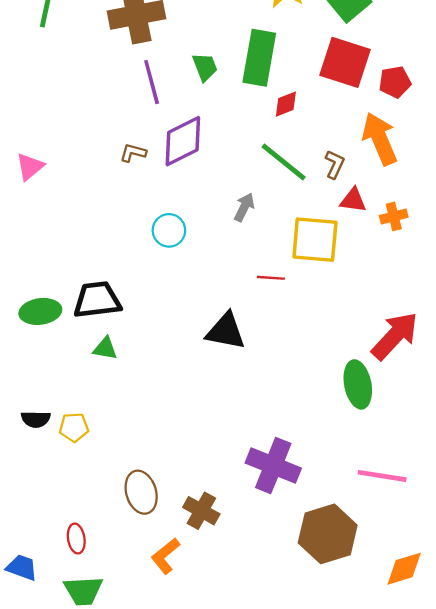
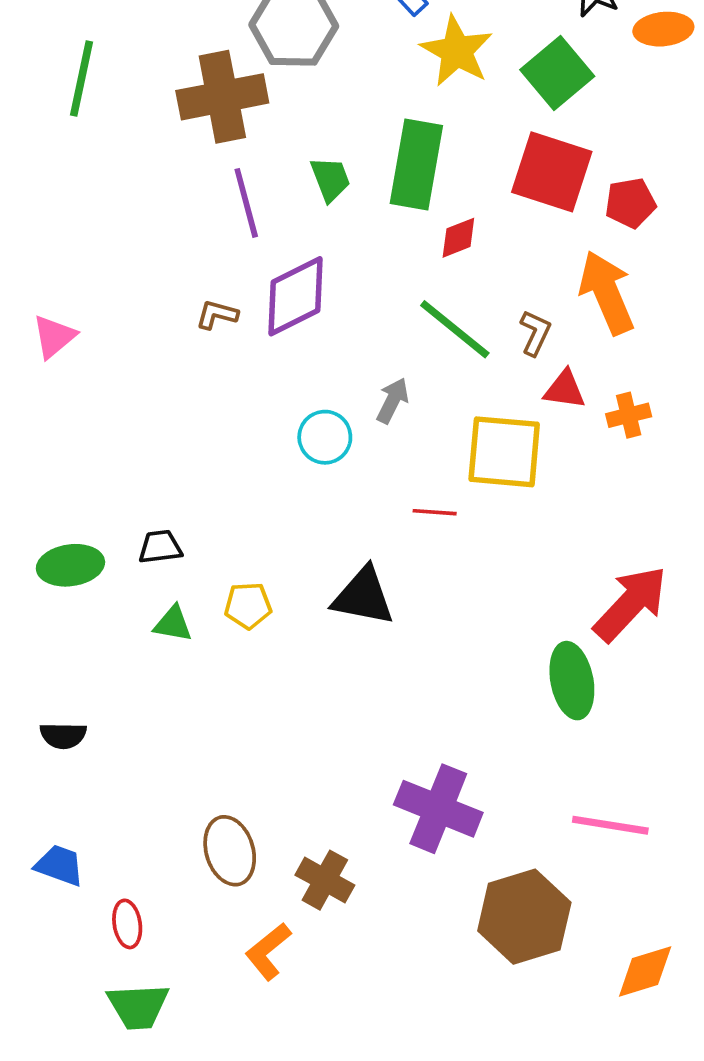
cyan circle: (169, 230) -> (325, 437), moved
black trapezoid: (97, 300) -> (160, 547), size x0.6
yellow pentagon: (74, 427) -> (248, 606), moved
blue trapezoid: (22, 568) -> (59, 865), moved

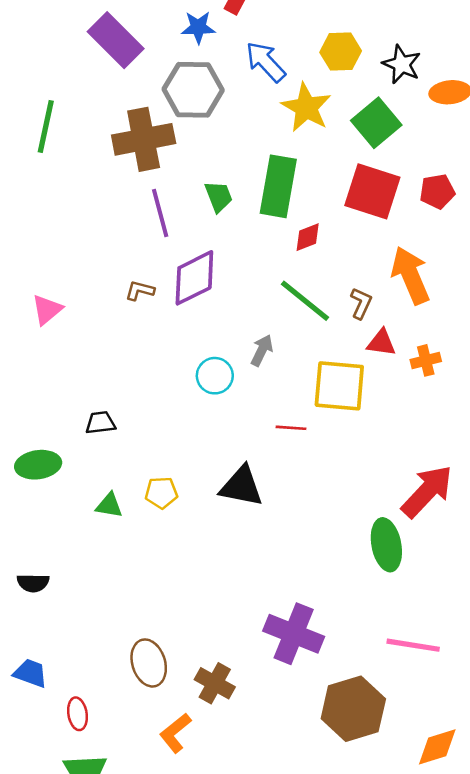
red pentagon: (630, 203) -> (437, 191), moved
pink triangle: (54, 337) -> (47, 310), moved
black trapezoid: (160, 547) -> (100, 423), moved

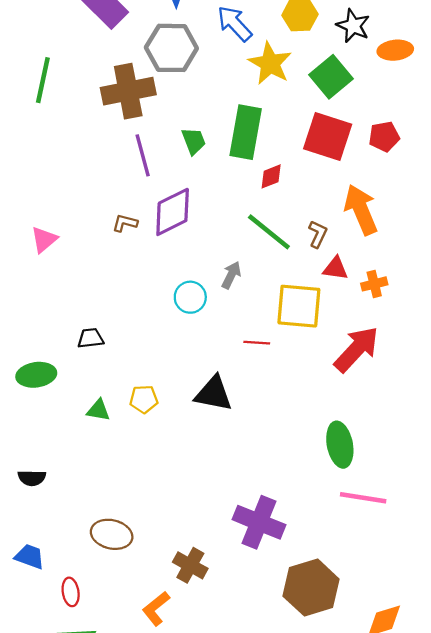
red arrow: (427, 491) -> (356, 349), moved
pink line: (413, 645) -> (363, 498), moved
brown ellipse: (149, 663) -> (112, 534), moved, turned -60

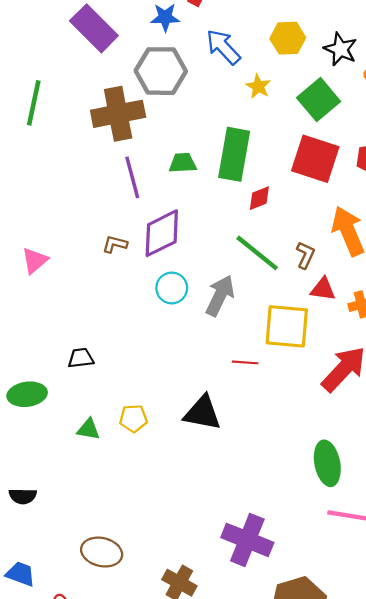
yellow star: (270, 63) -> (258, 86), size x0.6
green trapezoid: (194, 141) -> (183, 163), turned -72
gray arrow: (231, 275) -> (220, 296), size x1.5
cyan circle: (190, 297) -> (172, 288), moved

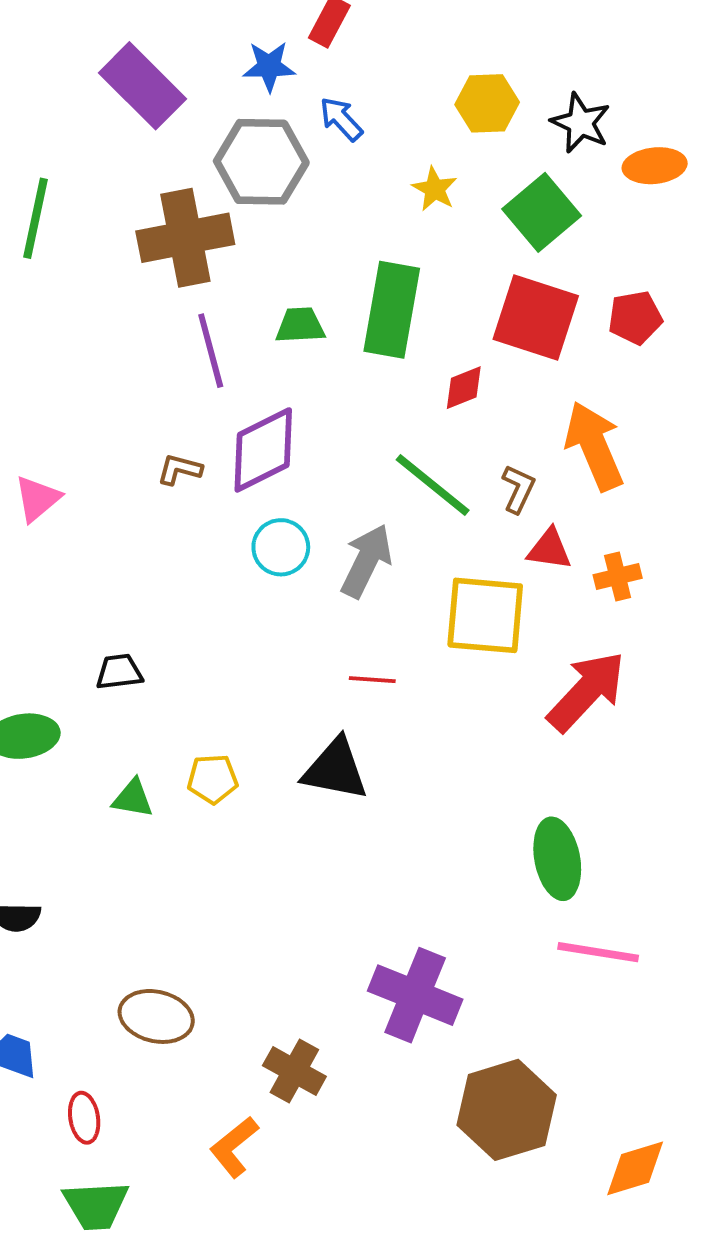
blue arrow: (223, 47) -> (341, 119), moved, size x0.7
red diamond: (259, 198) -> (464, 388), moved
red line: (245, 362) -> (372, 680), moved

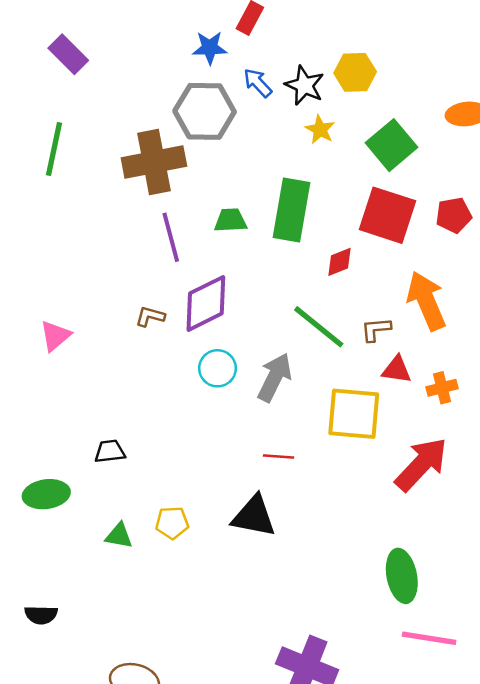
purple rectangle: (143, 86) -> (68, 54), moved, size x0.7
black star: (581, 123) -> (304, 85), moved
brown L-shape: (518, 489) -> (376, 329), turned -120

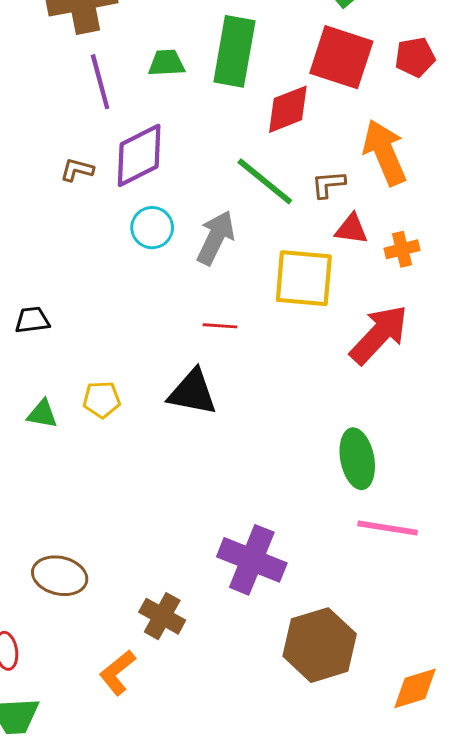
red diamond: (339, 262) -> (288, 109), size x1.5

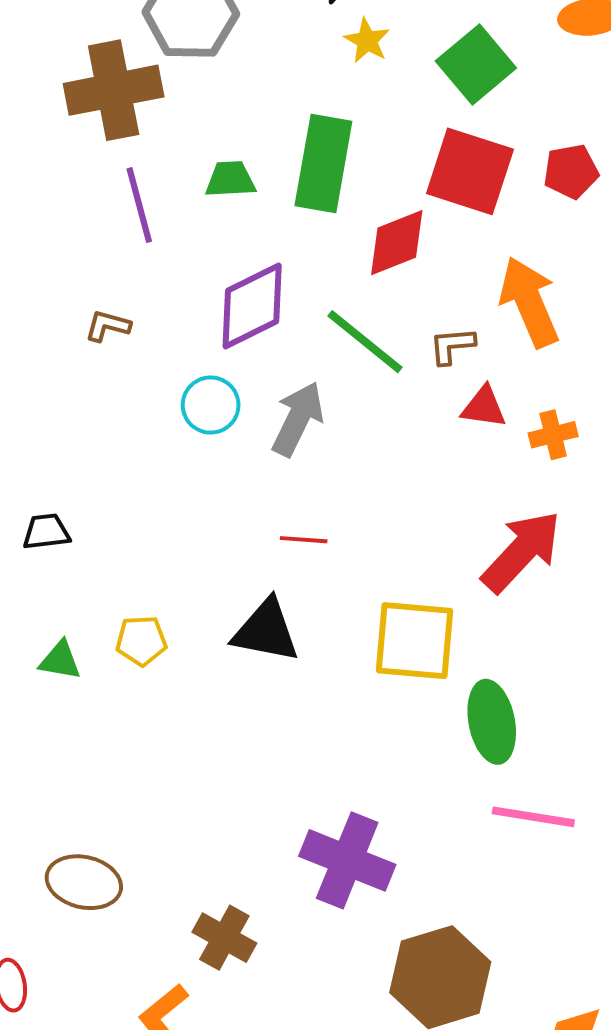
purple diamond: (139, 155) -> (252, 306), moved
yellow square: (304, 278) -> (415, 641), moved

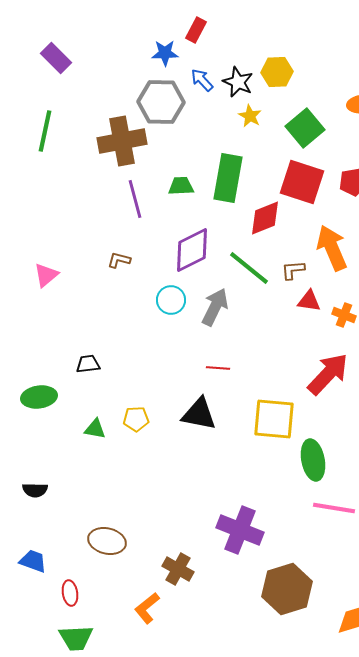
orange cross: (553, 435) -> (344, 315), turned 35

